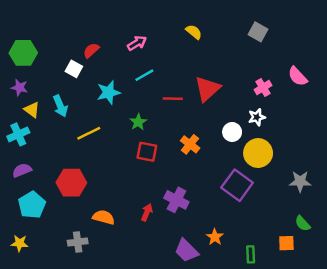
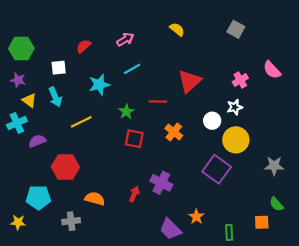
white square: (74, 69) -> (59, 68), moved, turned -35
red line: (173, 99) -> (158, 102), moved
purple semicircle: (22, 170) -> (37, 141), moved
cyan pentagon: (32, 205) -> (38, 197), moved, turned 30

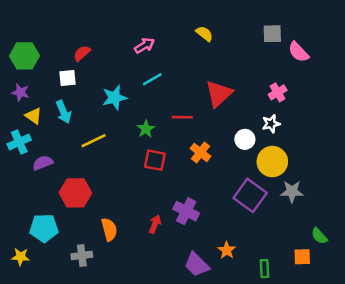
gray square: (236, 29) -> (272, 34), turned -30
red semicircle: (83, 46) -> (82, 53), moved
pink semicircle: (272, 70) -> (298, 52), moved
gray star: (274, 166) -> (292, 192), moved
orange semicircle: (95, 199) -> (109, 229), turned 60

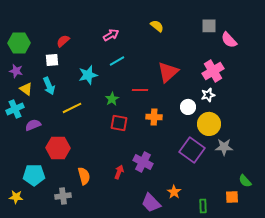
pink cross: (278, 92) -> (213, 71), size x1.5
orange cross: (201, 152) -> (154, 117), turned -35

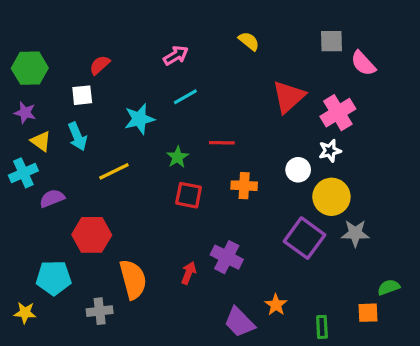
red triangle: (168, 72) -> (289, 97), moved
orange semicircle: (84, 176) -> (133, 279), size x1.4
green semicircle: (245, 181) -> (389, 287), turned 112

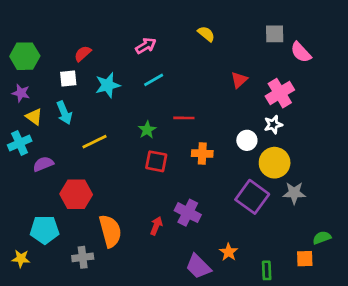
red triangle: (289, 97) -> (239, 80), size x0.6
cyan star: (139, 119) -> (108, 85), moved

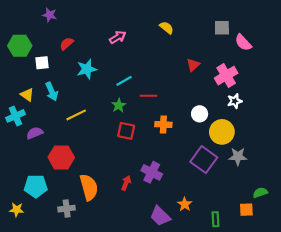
white square: (68, 79) -> (42, 63), moved
cyan line: (154, 80) -> (124, 81), moved
purple star: (21, 93) -> (50, 15), moved
white star: (273, 125) -> (235, 101), moved

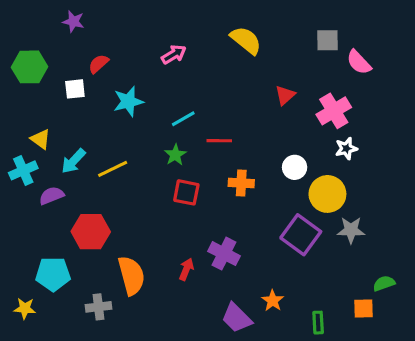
yellow semicircle: (167, 28) -> (246, 40), size x1.5
white square: (42, 63) -> (75, 89), moved
cyan arrow: (52, 91) -> (73, 161), moved, turned 66

